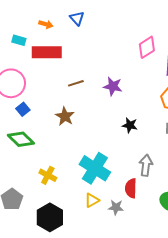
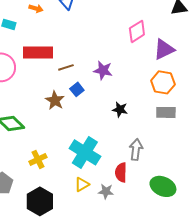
red rectangle: (47, 52) -> (38, 52), moved
blue square: (23, 109) -> (77, 89), moved
yellow cross: (48, 175) -> (38, 159), turned 36

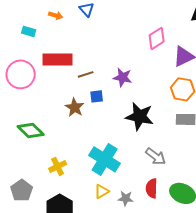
blue square: (77, 89) -> (97, 96), turned 32
black star: (120, 109) -> (140, 116), size x1.8
gray arrow: (136, 149) -> (156, 156), turned 120
red semicircle: (121, 172) -> (152, 188), moved

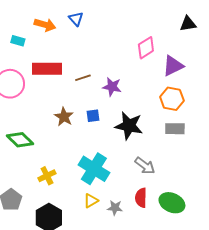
orange arrow: (56, 15) -> (45, 25), size x1.5
brown line: (86, 74) -> (83, 78), moved
blue square: (97, 96) -> (93, 116), moved

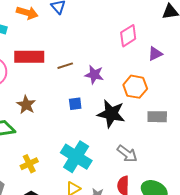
purple triangle: (173, 66) -> (155, 54), size x0.7
orange hexagon: (172, 99) -> (135, 87), moved
brown star: (64, 117) -> (26, 105), moved

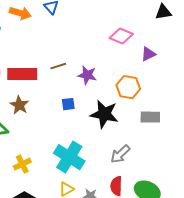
pink diamond: (128, 36) -> (121, 36), turned 55
red rectangle: (29, 57) -> (22, 74), moved
gray arrow: (127, 154) -> (120, 154), turned 100

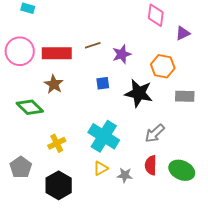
pink diamond: (121, 36) -> (156, 15), turned 75
purple star: (87, 75) -> (122, 54), turned -30

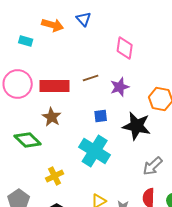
pink diamond: (156, 15) -> (125, 48), moved
cyan cross: (104, 136) -> (95, 151), moved

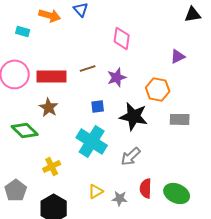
gray arrow: (153, 166) -> (131, 156), moved

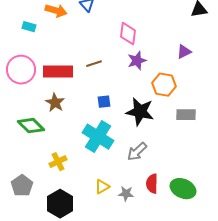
purple star: (117, 77) -> (137, 61), moved

